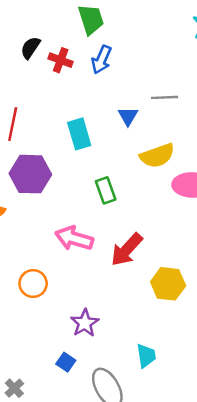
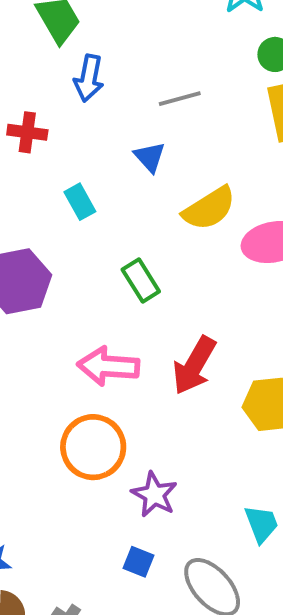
red cross: (61, 60) -> (27, 132), moved
gray line: (165, 97) -> (180, 99), moved
cyan rectangle: (79, 134) -> (80, 202), size x0.7
orange circle: (33, 284) -> (93, 447), moved, size x1.4

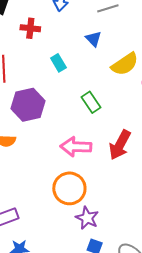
purple star: (154, 495) -> (87, 218), moved

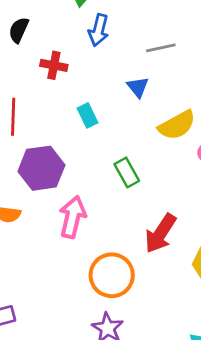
pink arrow: (76, 147) -> (73, 217), moved, turned 96
orange circle: (69, 188) -> (112, 275), moved

